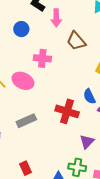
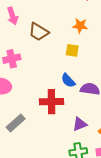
purple triangle: (87, 142) -> (80, 124), turned 42

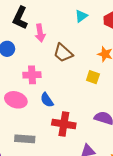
blue semicircle: (68, 81) -> (47, 100), moved
gray rectangle: (16, 123) -> (25, 139), turned 36

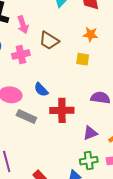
pink cross: (32, 75) -> (21, 54), moved
gray rectangle: (25, 139) -> (26, 116), moved, turned 30

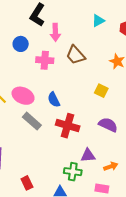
yellow square: (83, 59) -> (101, 91), moved
green cross: (89, 161) -> (73, 172), moved

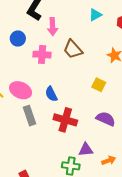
gray rectangle: (32, 121) -> (30, 116), turned 30

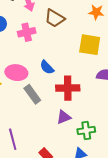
yellow square: (99, 85) -> (90, 45), size x1.6
purple triangle: (86, 150) -> (64, 117), moved

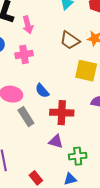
brown trapezoid: (55, 18) -> (70, 40), moved
purple triangle: (64, 117) -> (56, 141), turned 35

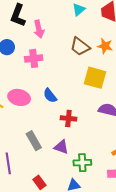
red cross: (62, 113) -> (68, 118), size x0.7
gray rectangle: (26, 117) -> (34, 141), moved

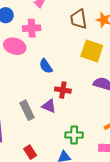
brown trapezoid: (80, 47) -> (79, 19), turned 40
pink ellipse: (19, 97) -> (15, 46), moved
purple triangle: (61, 147) -> (49, 106), moved

